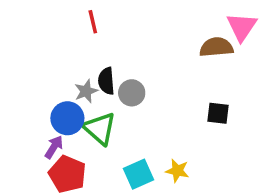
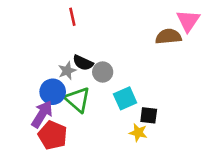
black semicircle: (106, 81) -> (83, 63), turned -60
black square: (218, 113) -> (149, 115), moved
purple arrow: (54, 147) -> (42, 114), size x1.5
cyan square: (138, 174) -> (125, 98), moved

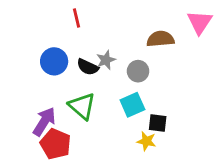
brown semicircle: (168, 36) -> (160, 39), moved
gray star: (67, 71) -> (106, 60), moved
gray circle: (103, 72) -> (138, 71), moved
blue circle: (53, 92) -> (54, 61), moved

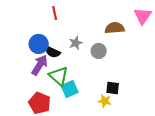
black semicircle: (88, 67) -> (53, 52), moved
cyan square: (132, 105) -> (70, 89), moved
purple arrow: (44, 122) -> (40, 65), moved

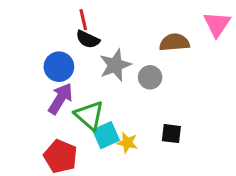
gray star: (76, 43) -> (115, 65), size x1.5
black semicircle: (53, 52) -> (88, 39), moved
yellow star: (105, 101) -> (127, 143), moved

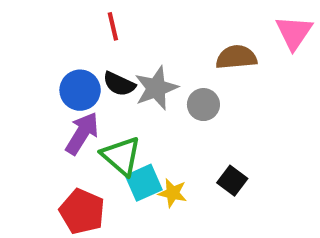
black semicircle: (88, 39) -> (119, 84), moved
black square: (171, 134) -> (232, 181), turned 30

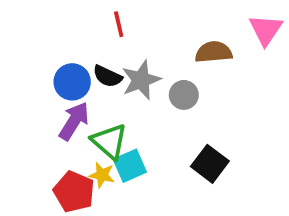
red line: (113, 26) -> (119, 24), moved
black square: (232, 181) -> (210, 164), size x1.4
yellow star: (173, 193) -> (102, 175), moved

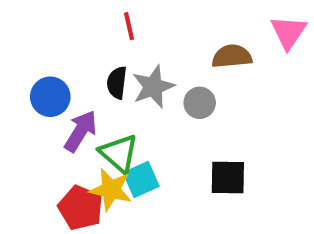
black semicircle: (108, 76) -> (117, 83), turned 72
blue circle: (72, 82) -> (50, 97), moved
black square: (210, 164) -> (228, 177), turned -36
yellow star: (102, 175) -> (111, 190), size x1.5

